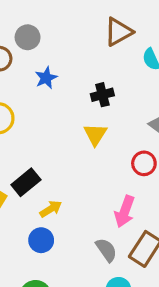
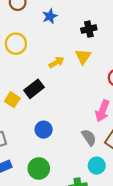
yellow arrow: (51, 209) -> (56, 62), moved

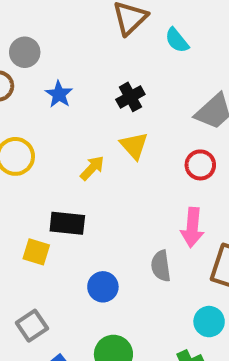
black rectangle: (34, 89) -> (67, 223), turned 60
gray semicircle: (89, 137) -> (161, 266), moved, turned -138

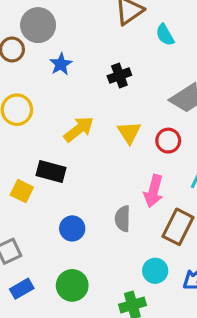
gray circle: (25, 52) -> (38, 25), size x1.4
yellow triangle: (134, 146) -> (129, 132), moved
yellow arrow: (92, 168) -> (79, 129), size x1.4

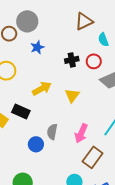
red circle: (168, 141) -> (94, 61), moved
gray semicircle: (123, 219) -> (52, 132), moved
blue circle: (72, 228) -> (36, 144), moved

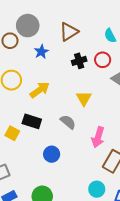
brown triangle: (84, 21) -> (69, 32), moved
yellow arrow: (42, 89) -> (40, 90), moved
gray semicircle: (52, 132) -> (68, 122), moved, turned 126

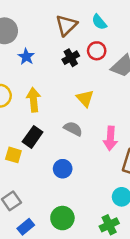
brown triangle: (69, 32) -> (66, 25), moved
yellow arrow: (40, 90) -> (34, 100), turned -48
black rectangle: (32, 121) -> (33, 137), turned -60

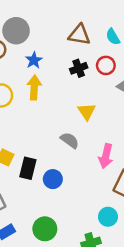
brown triangle: (66, 25) -> (79, 35), turned 45
yellow arrow: (34, 100) -> (34, 88), moved
black rectangle: (33, 137) -> (28, 168), moved, turned -30

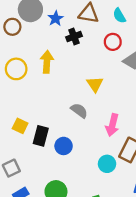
blue star: (34, 60) -> (56, 18), moved
black cross: (79, 68) -> (74, 37), moved
cyan circle: (108, 217) -> (107, 164), moved

